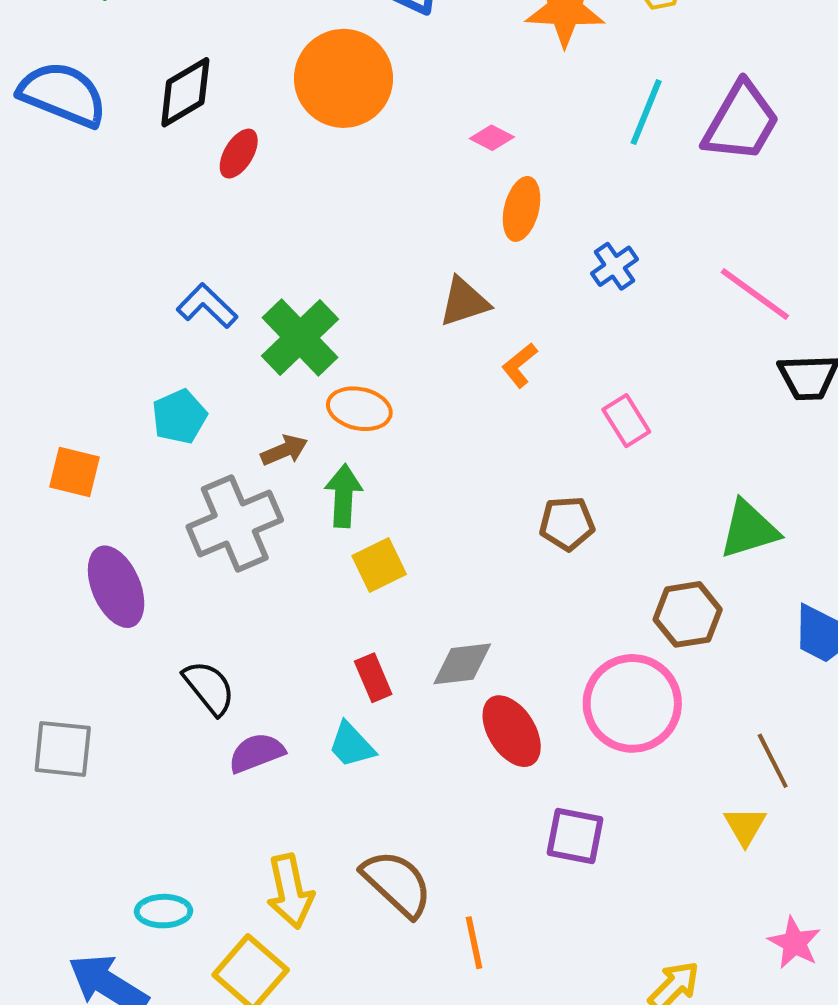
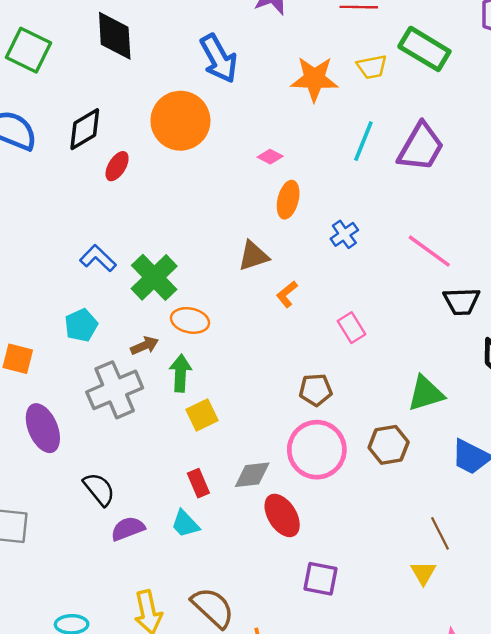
pink circle: (632, 703) -> (317, 450), moved

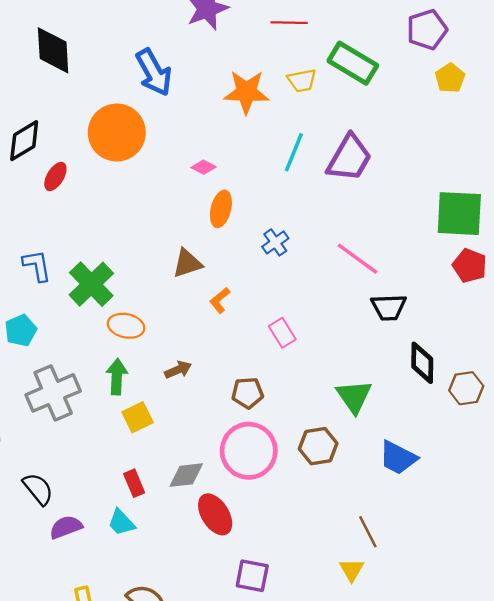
blue L-shape: (98, 258) -> (37, 266), turned 36
brown arrow: (145, 346) -> (178, 370), moved
green triangle: (426, 393) -> (354, 396), turned -48

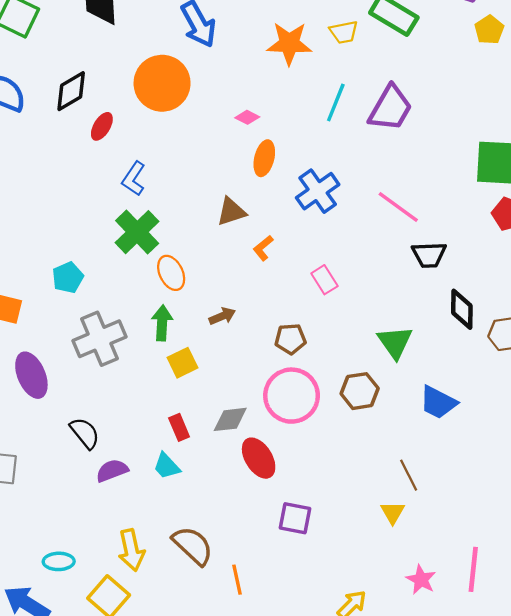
blue cross: (275, 242) -> (318, 191), size x1.6
blue L-shape: (37, 266) -> (134, 179), moved, turned -136
orange ellipse: (126, 326) -> (171, 273), turned 52

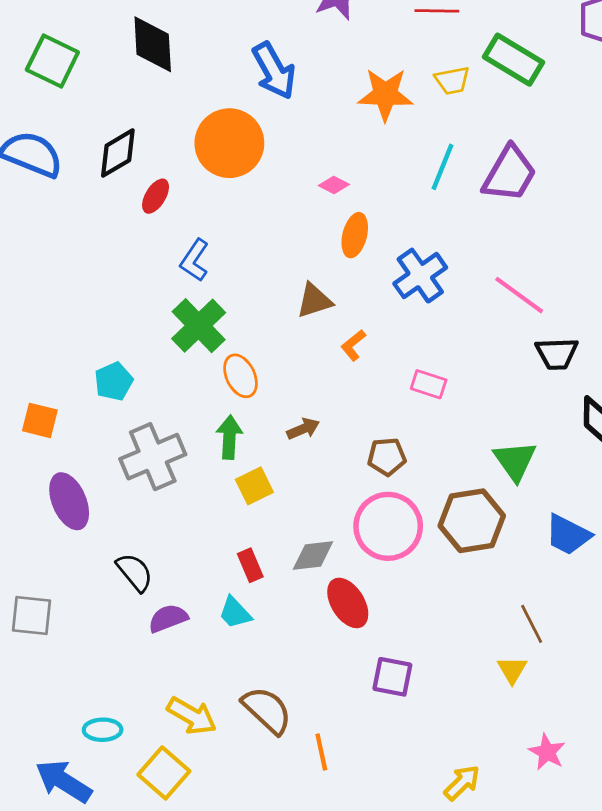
pink rectangle: (324, 280) -> (429, 384), turned -40
brown hexagon: (360, 391) -> (472, 521), size x1.4
yellow arrow: (131, 550) -> (192, 716), turned -48

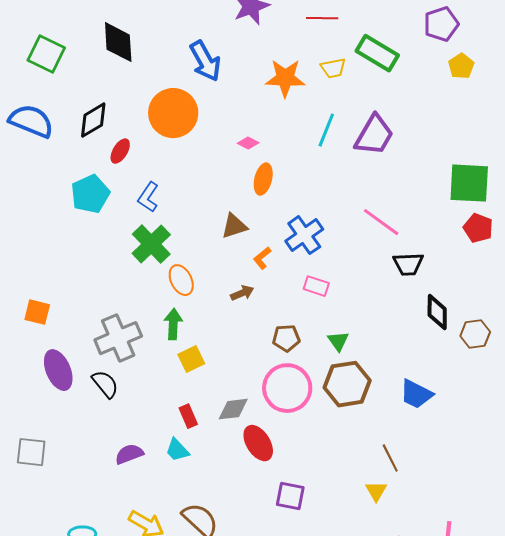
blue cross: (420, 276) -> (304, 235), moved
cyan pentagon: (114, 381) -> (90, 194), moved, size x1.4
brown arrow: (303, 429) -> (242, 293), moved
green triangle: (515, 461) -> (338, 341), moved, size x0.7
black semicircle: (135, 572) -> (105, 384), moved

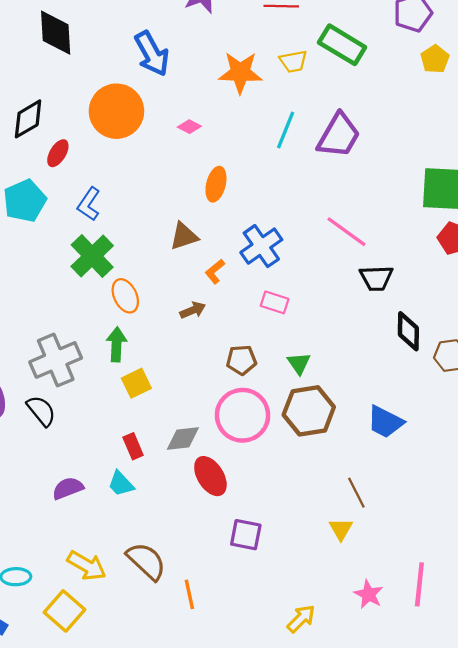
pink diamond: (248, 143) -> (189, 127), moved

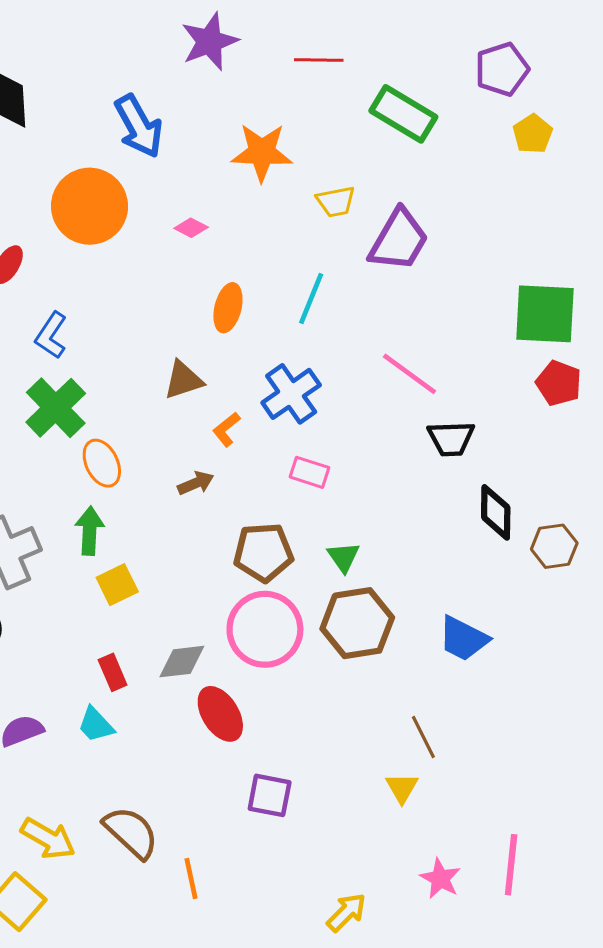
yellow trapezoid: (293, 61) -> (336, 202), moved
cyan line: (286, 130) -> (311, 298), moved
brown pentagon: (241, 360) -> (263, 552), size x1.4

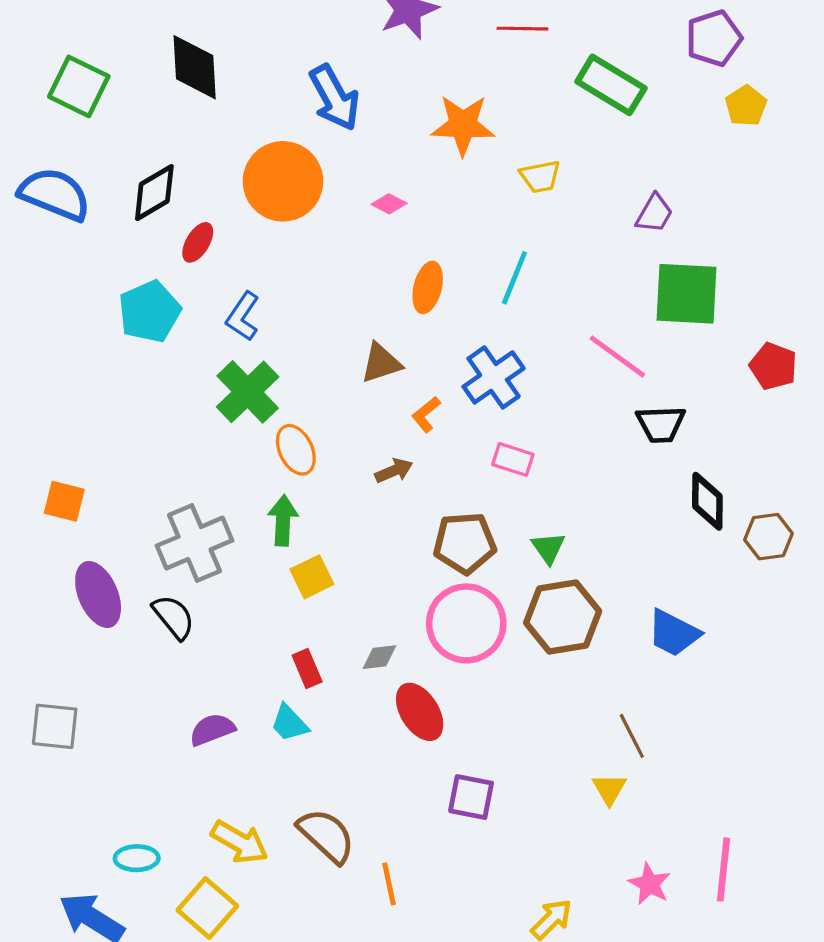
purple trapezoid: (399, 240) -> (654, 213), moved, size x0.6
green square: (545, 314) -> (686, 294), moved
gray diamond: (182, 662) -> (379, 657), size x0.7

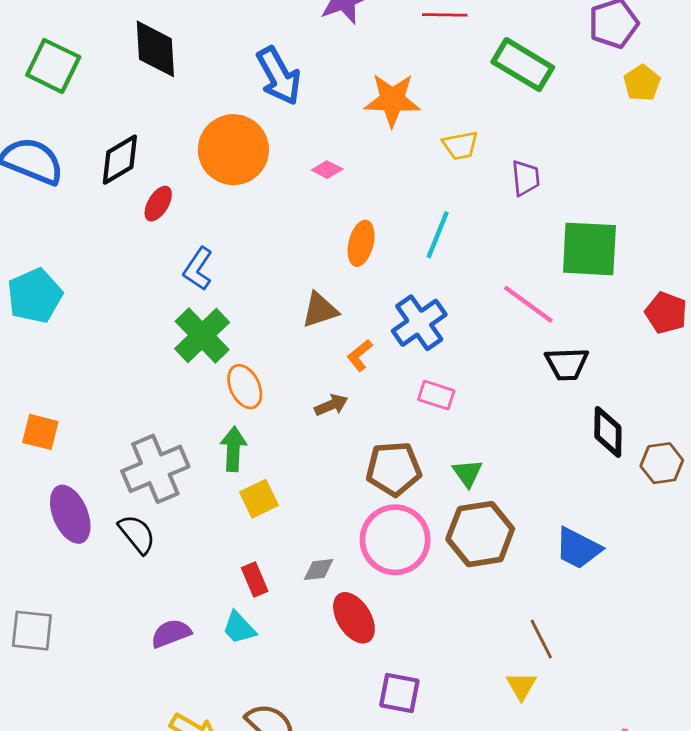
purple trapezoid: (654, 213) -> (526, 178), moved, turned -36
cyan pentagon: (150, 312) -> (35, 296), moved

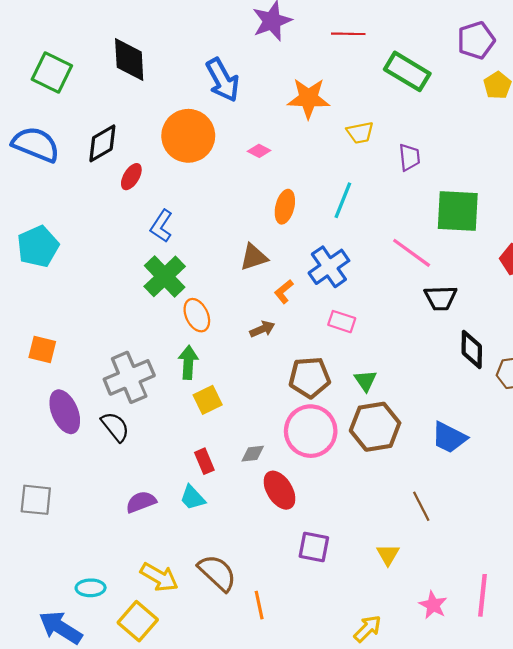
yellow triangle: (521, 686) -> (388, 555), moved

